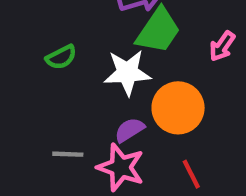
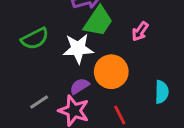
green semicircle: (61, 57) -> (35, 39), size x1.4
gray line: (68, 154) -> (39, 102), turned -36

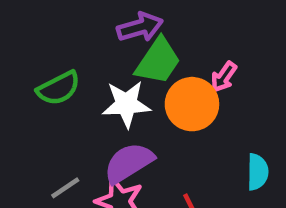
orange circle: (111, 72) -> (192, 104), moved
purple semicircle: (80, 86) -> (129, 163), size x1.6

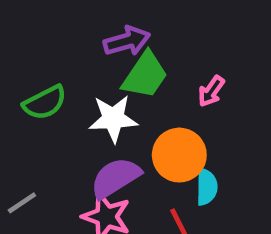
orange circle: (192, 104) -> (179, 155), moved
cyan semicircle: (258, 172) -> (207, 187), moved
gray line: (65, 188) -> (22, 203), moved

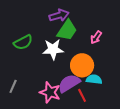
purple semicircle: (115, 178) -> (69, 83), moved
cyan semicircle: (207, 187) -> (94, 79), turned -84
gray line: (22, 203) -> (13, 86), turned -32

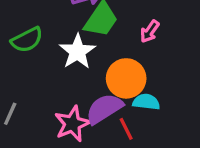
white star: (53, 49) -> (77, 52), turned -30
pink star: (50, 92) -> (72, 124), turned 30

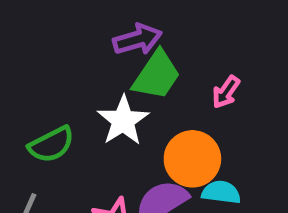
green semicircle: (27, 40) -> (51, 145), moved

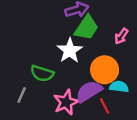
green semicircle: (51, 145) -> (42, 73), moved, turned 45

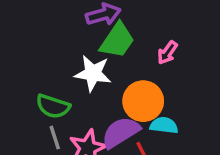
white star: (70, 51) -> (93, 73), turned -30
gray line: (22, 95) -> (55, 138), moved, turned -42

